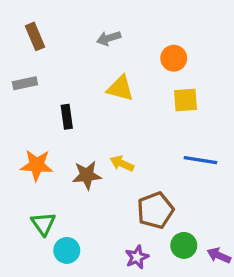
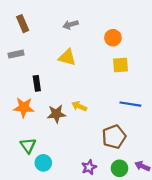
yellow triangle: (120, 88) -> (67, 57), moved
black rectangle: (67, 117) -> (37, 83), moved
brown pentagon: (155, 210) -> (114, 137), moved
green circle: (184, 245) -> (119, 168), moved

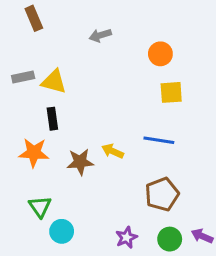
brown rectangle: (23, 24) -> (34, 18), moved
yellow triangle: (67, 57) -> (54, 82), moved
blue line: (130, 104) -> (159, 140), moved

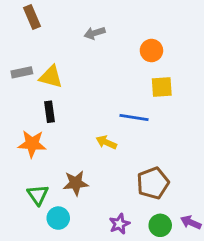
blue line: (159, 140) -> (134, 118), moved
brown star: (80, 162) -> (76, 183), moved

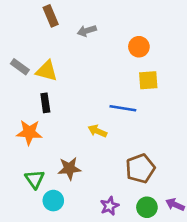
brown rectangle: (32, 17) -> (51, 16), moved
gray rectangle: (22, 72) -> (20, 67), turned 48

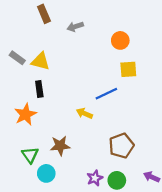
blue line: (123, 108) -> (106, 94), turned -35
orange star: (29, 132) -> (25, 114), turned -30
green circle: (147, 207) -> (117, 180), moved

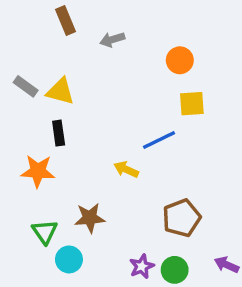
orange star: (25, 114) -> (38, 171), turned 30

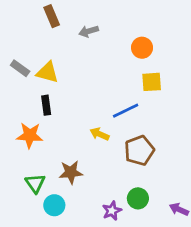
brown pentagon: (182, 218) -> (139, 150), moved
green circle: (175, 270) -> (138, 198), moved

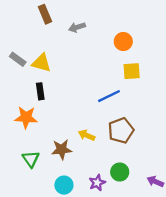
yellow arrow: (100, 134) -> (86, 135), moved
cyan circle: (54, 205) -> (64, 185), moved

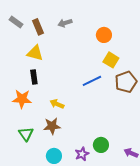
brown rectangle: (45, 14) -> (38, 27), moved
gray rectangle: (18, 59) -> (16, 22), moved
yellow square: (132, 71) -> (111, 60), turned 35
brown pentagon: (121, 130) -> (126, 82), moved
yellow arrow: (86, 135) -> (57, 104), moved

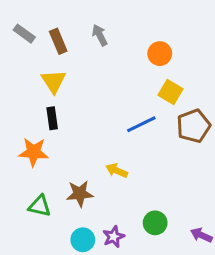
gray arrow: (65, 23) -> (100, 35), turned 80
yellow triangle: (35, 53) -> (54, 81), turned 42
yellow arrow: (57, 104) -> (117, 171), moved
green triangle: (26, 134) -> (40, 206), turned -42
purple star: (82, 154) -> (114, 237), moved

